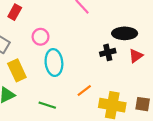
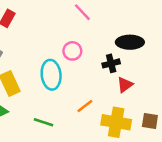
pink circle: (40, 37) -> (72, 51), moved
red triangle: (136, 56) -> (125, 85), moved

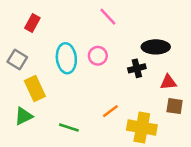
cyan ellipse: (51, 75) -> (66, 58), moved
red triangle: (125, 85) -> (168, 82), moved, turned 30
brown square: (150, 121) -> (175, 106), moved

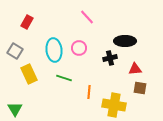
orange line: (110, 111) -> (89, 92), turned -48
green triangle: (24, 116) -> (15, 109), moved, turned -35
green line: (69, 127) -> (64, 78), moved

